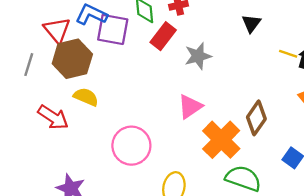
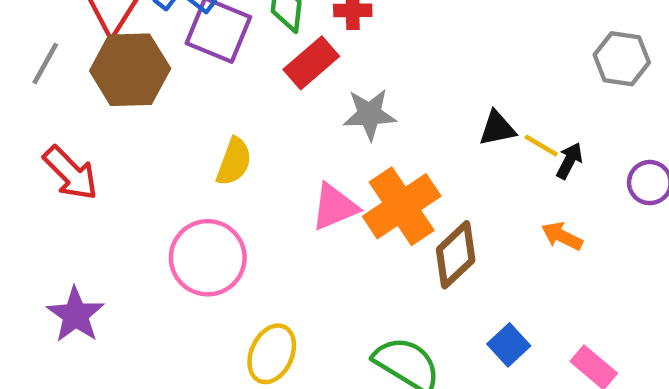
black triangle: (251, 23) -> (497, 128), moved, turned 30
yellow semicircle: (86, 97) -> (234, 162), moved, turned 75
orange cross: (221, 140) -> (402, 206), moved

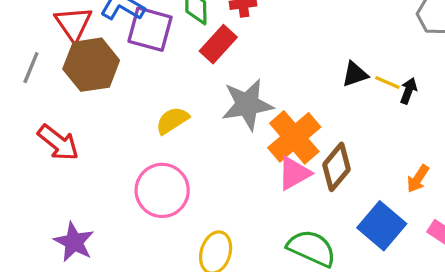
gray star: (369, 114) -> (247, 105), moved, size x1.4
yellow semicircle: (234, 162) -> (172, 120), turned -136
pink triangle: (334, 207) -> (294, 173), moved
orange arrow: (562, 236) -> (418, 179), moved, turned -76
blue square: (509, 345) -> (382, 226), size x1.6

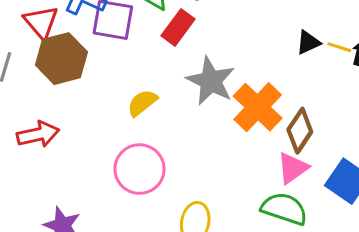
gray star: (247, 105) -> (211, 81), turned -30
red arrow: (58, 143) -> (38, 134), turned -45
pink triangle: (294, 173) -> (293, 168), moved

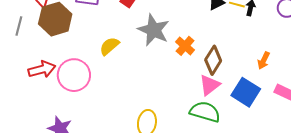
orange cross: (258, 107) -> (185, 46), size x0.6
pink circle: (139, 169) -> (74, 75), moved

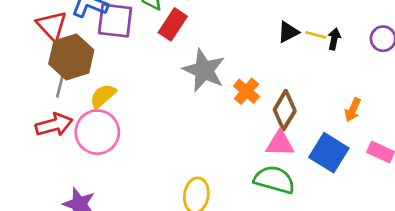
gray line: (19, 26) -> (60, 84), moved
yellow semicircle: (109, 46) -> (103, 96), moved
pink triangle: (209, 85) -> (280, 144), turned 40

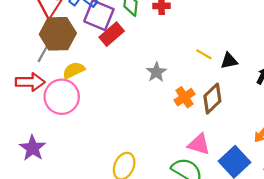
red rectangle: (173, 24) -> (112, 34), moved
yellow line: (316, 35) -> (204, 54), moved
gray star: (204, 70) -> (156, 72), size x0.6
brown diamond: (285, 110) -> (212, 99), moved

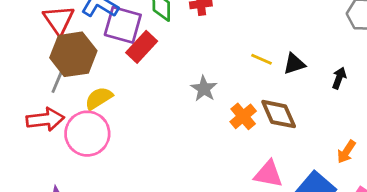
brown diamond: (212, 99) -> (279, 114), turned -64

